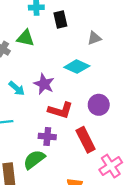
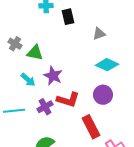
green triangle: (25, 38) -> (35, 53), moved
cyan diamond: (77, 67) -> (107, 65), moved
purple cross: (47, 137) -> (45, 107), moved, turned -35

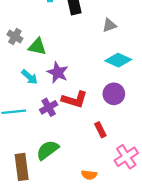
red rectangle: (91, 127) -> (100, 130), size x0.6

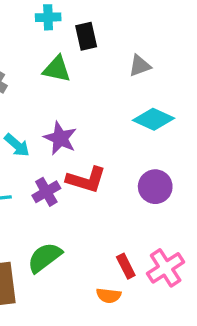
green triangle: (37, 47) -> (57, 69), moved
purple circle: (114, 94) -> (155, 187), moved
red rectangle: (100, 130) -> (126, 266), moved

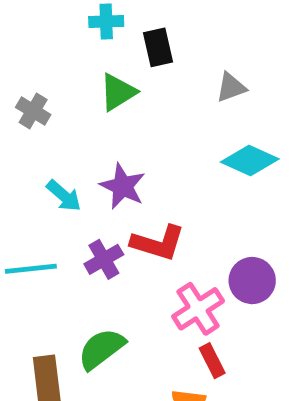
green triangle: (57, 69) -> (118, 92), turned -44
purple circle: (155, 187) -> (252, 281), moved
pink cross: (166, 268) -> (198, 309), moved

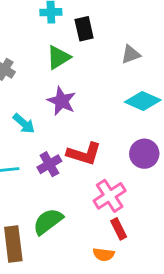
purple star: (123, 186) -> (61, 101), moved
purple circle: (252, 281) -> (144, 154), moved

